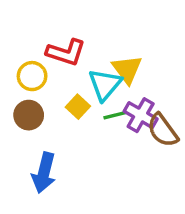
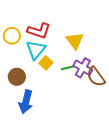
yellow circle: (32, 76) -> (12, 36), moved
cyan triangle: (105, 85) -> (36, 50), moved
brown circle: (29, 115) -> (17, 77), moved

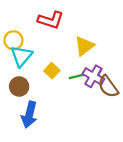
red L-shape: (39, 31) -> (51, 20), moved
yellow triangle: (75, 41) -> (84, 46), turned 30
cyan triangle: (36, 50) -> (21, 56), moved

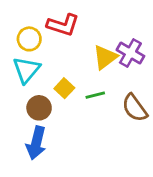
yellow circle: (13, 40) -> (29, 39), moved
purple cross: (93, 76) -> (130, 53), moved
brown circle: (19, 86) -> (39, 108), moved

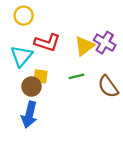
red L-shape: (63, 25) -> (47, 43), moved
yellow circle: (29, 39) -> (24, 16), moved
yellow square: (64, 88) -> (41, 76), moved, turned -35

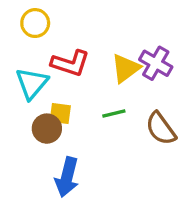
blue arrow: (29, 115) -> (67, 177), moved

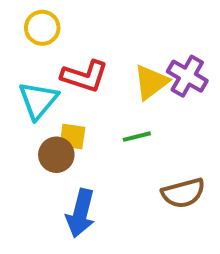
brown semicircle: (161, 129) -> (183, 193), moved, turned -69

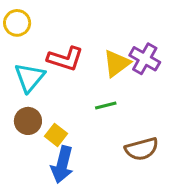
yellow circle: (42, 28) -> (17, 23), moved
yellow square: (72, 137) -> (56, 135), moved, turned 30
brown circle: (56, 155) -> (28, 121), moved

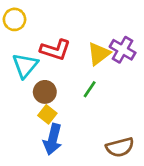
green line: (106, 105) -> (90, 89), turned -42
brown circle: (28, 121) -> (45, 92), moved
brown semicircle: (142, 149) -> (120, 147), moved

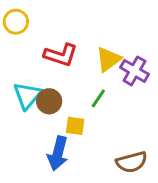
purple cross: (123, 50) -> (135, 71), moved
cyan triangle: (25, 66) -> (27, 95), moved
yellow square: (47, 114) -> (75, 126), moved, turned -30

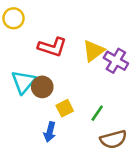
green line: (98, 98) -> (97, 113), moved
yellow square: (75, 126) -> (65, 108), turned -35
blue arrow: (58, 153) -> (50, 132), size x0.7

